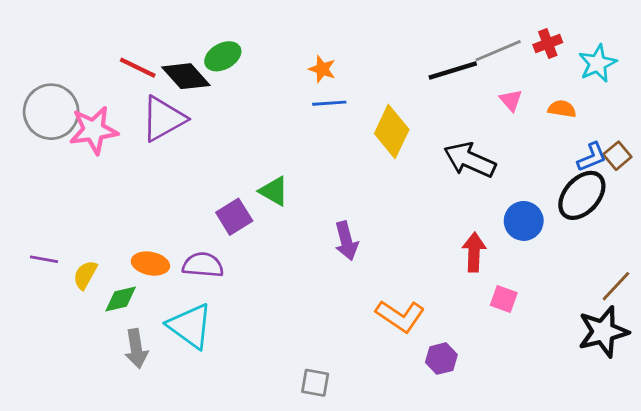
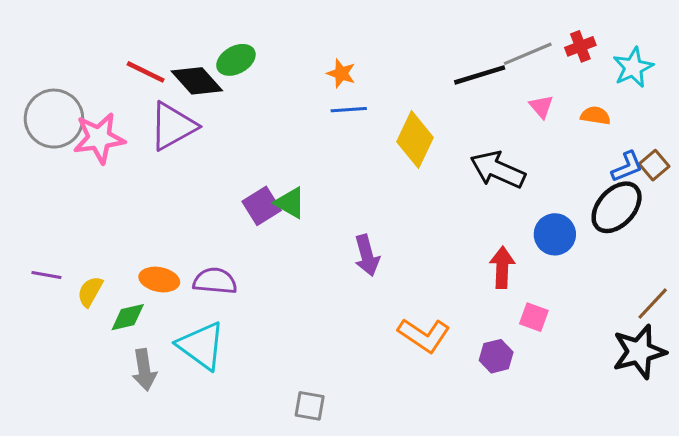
purple square: (234, 217) -> (262, 206), moved
purple hexagon: (441, 359) -> (496, 356), moved
gray square: (315, 383) -> (310, 406), moved

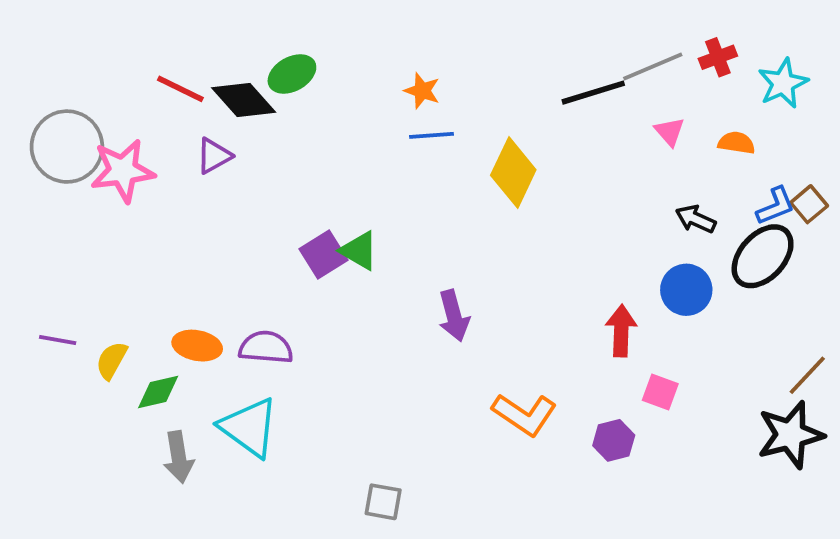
purple triangle: (173, 126) -> (214, 156), size x0.6
black arrow: (498, 170) -> (696, 219), moved, size x0.6

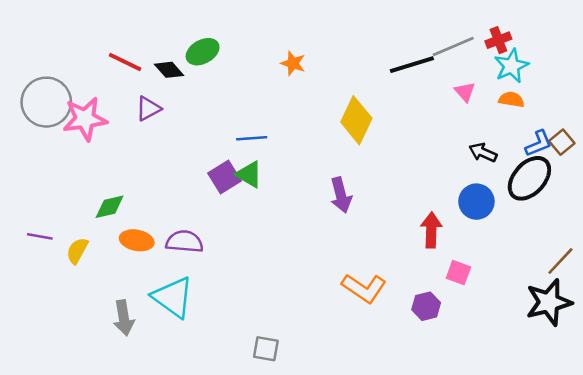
cyan star: (783, 83) -> (511, 66), moved
black diamond: (244, 100) -> (169, 70), size x0.7
blue line: (431, 135) -> (252, 138), moved
purple arrow: (454, 316) -> (341, 195), moved
green diamond: (158, 392) -> (110, 207), moved

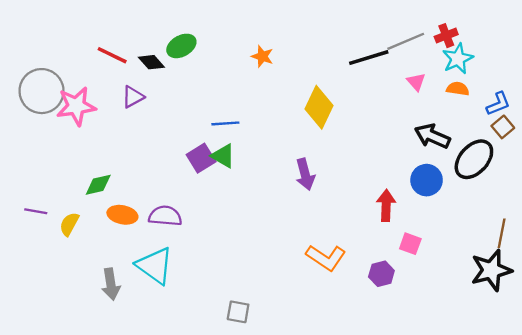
blue L-shape: (538, 143) -> (498, 104), moved
black arrow: (483, 152) -> (432, 136), size x1.4
brown line: (560, 261) -> (502, 233), turned -32

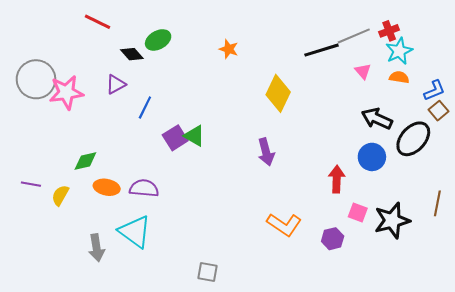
red line: (112, 55) -> (98, 22), moved
blue line: (225, 123) -> (145, 108), moved, turned -60
black star: (491, 270) -> (392, 221), moved

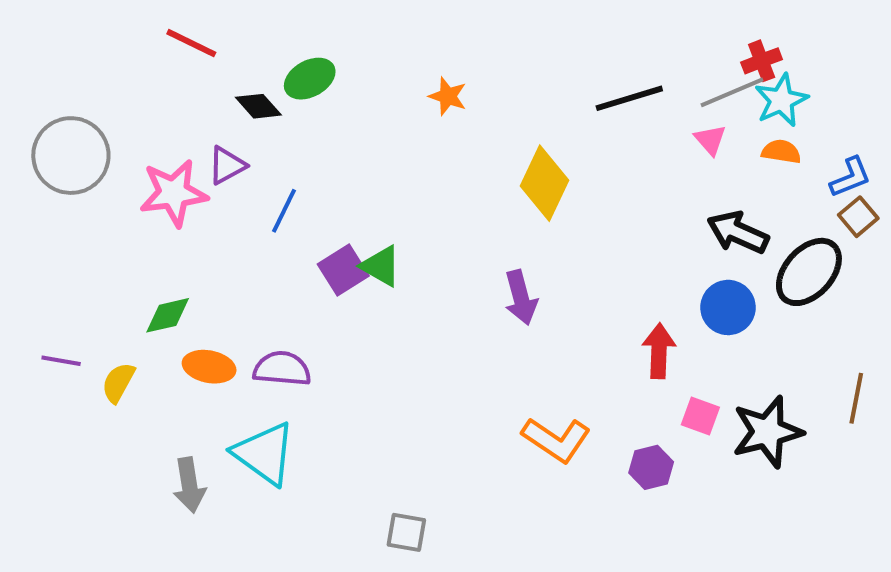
gray line: (354, 36) -> (732, 92), moved
pink star: (66, 92) -> (174, 193), moved

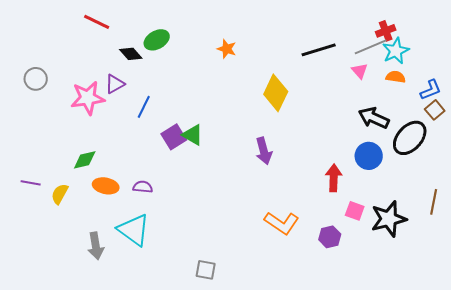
gray circle: (71, 156) -> (36, 79), size x0.6
purple semicircle: (282, 369) -> (143, 187), size x0.7

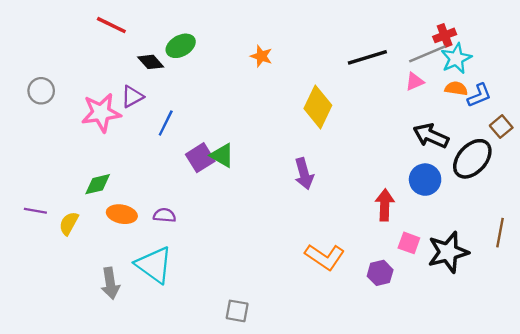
pink triangle: (360, 71) -> (415, 82), turned 48
blue L-shape: (431, 90) -> (479, 95), moved

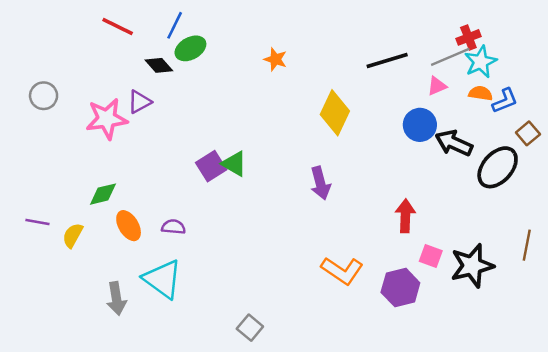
blue line: (166, 123) -> (175, 25), moved
blue circle: (425, 180) -> (420, 125), moved
orange ellipse: (122, 214) -> (129, 226), turned 48
purple hexagon: (380, 273) -> (400, 288), size x1.4
gray square: (237, 311) -> (250, 328), turned 30

